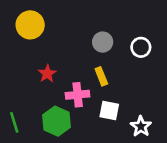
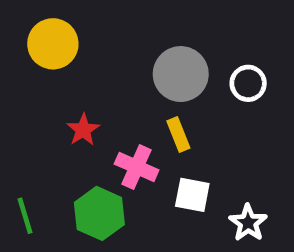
gray circle: (103, 42) -> (181, 74), size x1.5
pink cross: (78, 95) -> (137, 167), turned 30

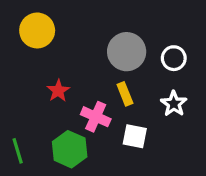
white star: (248, 223) -> (174, 104), moved

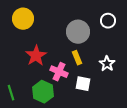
white circle: (174, 58) -> (108, 21), moved
red star: (58, 91) -> (36, 56), size x1.5

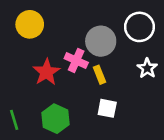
white circle: (108, 21) -> (139, 27), size x1.5
white star: (107, 64) -> (147, 68), moved
pink cross: (59, 72) -> (76, 60), moved

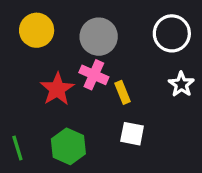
gray circle: (101, 41) -> (99, 37), moved

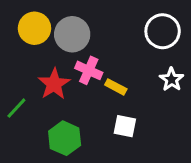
gray circle: (99, 37) -> (72, 34), moved
yellow rectangle: (122, 92) -> (116, 87), turned -40
green line: (17, 148) -> (16, 108), moved, turned 60

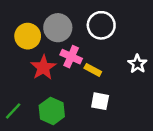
yellow circle: (34, 28) -> (28, 36), moved
white circle: (163, 31) -> (101, 25), moved
green line: (16, 108) -> (13, 111), moved

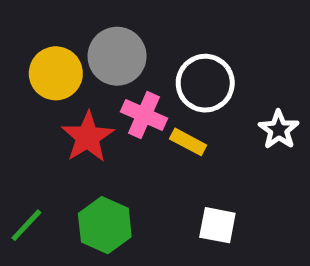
white circle: (101, 25) -> (205, 83), moved
white square: (100, 101) -> (217, 225), moved

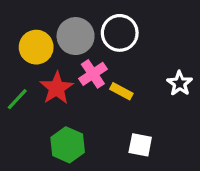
white circle: (205, 83) -> (120, 33), moved
pink cross: (144, 115) -> (93, 74), turned 32
green line: (26, 225) -> (17, 99), moved

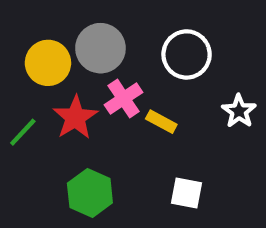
white circle: (120, 33) -> (187, 54), moved

